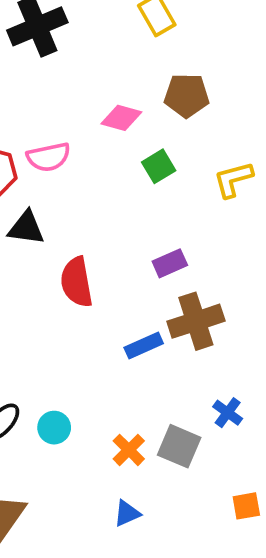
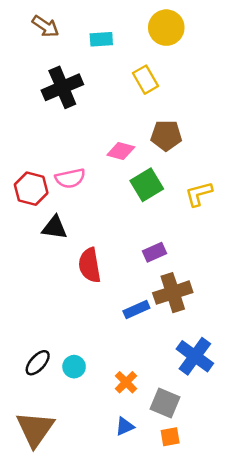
green square: (159, 166) -> (147, 185), size x1.4
blue cross: (228, 413) -> (195, 356), size x1.8
gray square: (179, 446) -> (165, 403), moved
orange square: (246, 506) -> (170, 437), moved

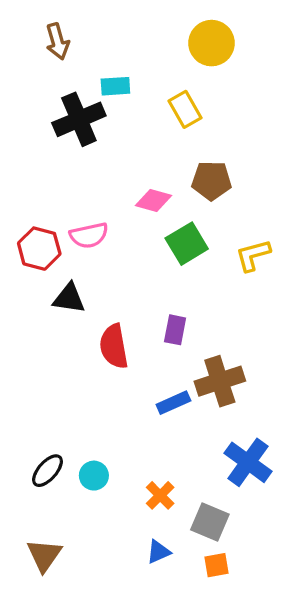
brown arrow: (45, 26) -> (57, 41), turned 40
cyan rectangle: (101, 39) -> (115, 86), moved
purple rectangle: (155, 252) -> (175, 330), moved, turned -55
brown triangle: (35, 429) -> (44, 555), size x0.7

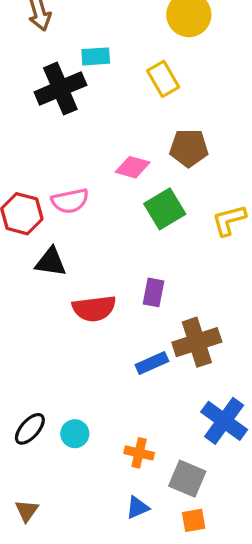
red semicircle: (114, 346) -> (94, 308), turned -87
orange cross: (160, 495) -> (139, 453), turned -32
brown triangle: (44, 555) -> (27, 511), size x0.7

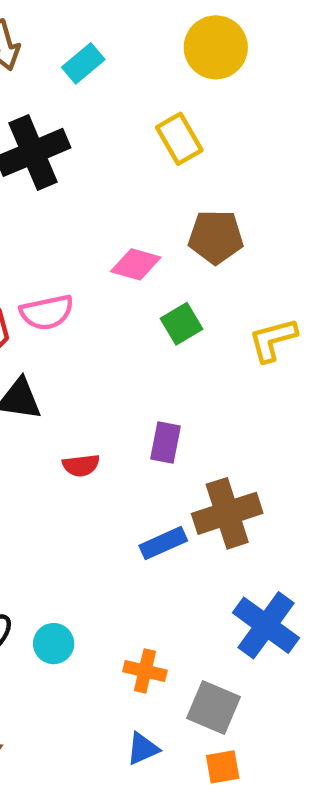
cyan rectangle: (96, 56) -> (83, 63), moved, turned -36
green square: (165, 209) -> (182, 324), size x0.7
red semicircle: (94, 308) -> (81, 465), size x0.6

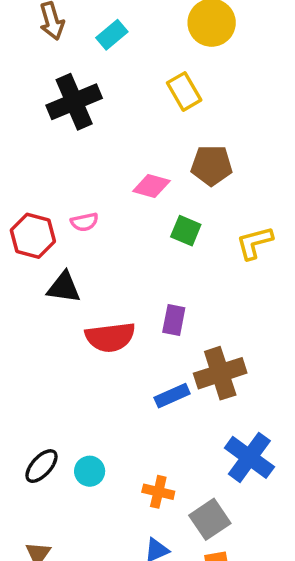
pink semicircle: (47, 312) -> (84, 222), size x0.7
green square: (182, 324) -> (186, 231), turned -36
red semicircle: (81, 465) -> (110, 337), size x1.8
gray square: (213, 708) -> (210, 519), turned 33

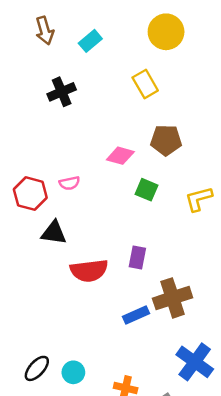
black cross: (74, 102) -> (62, 92), size x0.7

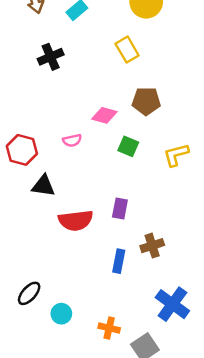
pink semicircle: (69, 183) -> (72, 140), moved
brown cross: (173, 298) -> (152, 246), size x0.7
blue rectangle: (136, 315) -> (119, 261), turned -55
black ellipse: (37, 368) -> (29, 293), moved

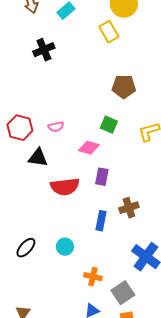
yellow rectangle: (127, 50) -> (109, 32), moved
pink diamond: (104, 115) -> (89, 148), moved
pink semicircle: (72, 140) -> (56, 127), moved
cyan circle: (61, 314) -> (65, 247), moved

